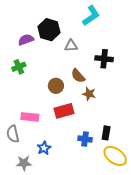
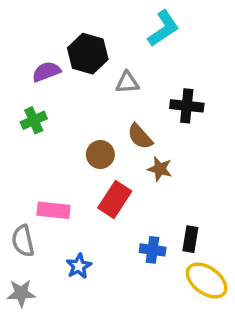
red rectangle: (64, 111) -> (115, 200), turned -42
gray star: (24, 163) -> (21, 293), moved

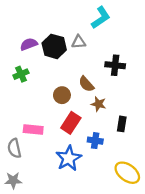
black hexagon: (88, 54) -> (54, 46), moved
gray triangle: (127, 82) -> (79, 42), moved
black rectangle: (190, 239) -> (122, 124), moved
blue cross: (153, 250) -> (95, 141), moved
blue star: (79, 266) -> (69, 158), moved, size x1.6

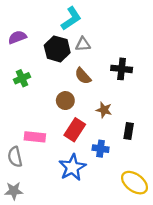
cyan L-shape: (101, 18) -> (71, 18), moved
purple semicircle: (29, 44) -> (17, 37), moved
brown semicircle: (86, 84) -> (83, 76), moved

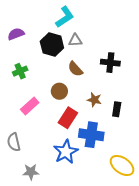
black rectangle: (129, 131) -> (117, 109), moved
pink rectangle: (35, 137) -> (30, 106), moved, turned -48
blue cross: (101, 149) -> (91, 135), size x1.6
gray star: (14, 191) -> (31, 172), moved

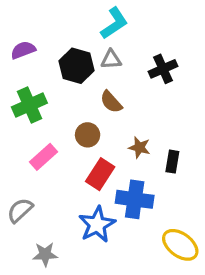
cyan L-shape: (65, 17) -> (114, 23), moved
black cross: (110, 63) -> (163, 69), moved, turned -30
green cross: (20, 71) -> (29, 105), size x1.5
gray semicircle: (14, 142) -> (20, 210), turned 60

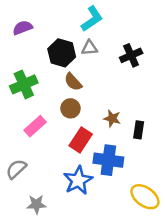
purple semicircle: (23, 50) -> (23, 28), moved
brown semicircle: (111, 102) -> (73, 82), moved

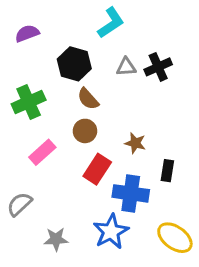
gray triangle: (89, 48) -> (126, 67), moved
black rectangle: (139, 130) -> (167, 171), moved
blue star: (78, 180) -> (111, 232), moved
gray star: (36, 204) -> (56, 239), moved

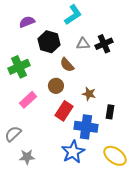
purple semicircle: (27, 33) -> (27, 22), moved
brown semicircle: (88, 99) -> (67, 65), moved
gray star: (56, 239) -> (27, 157), moved

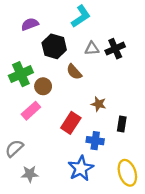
brown circle: (56, 86) -> (43, 86), moved
blue cross: (86, 127) -> (95, 141), size x0.7
yellow ellipse: (115, 156) -> (127, 173), turned 35

